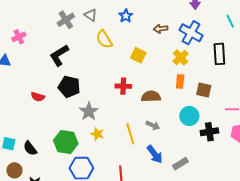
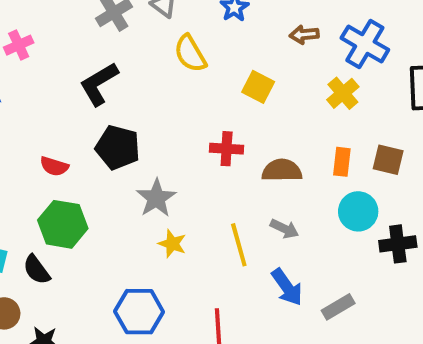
orange rectangle: (180, 82) -> (342, 162), moved
green hexagon: (66, 142) -> (63, 224), moved

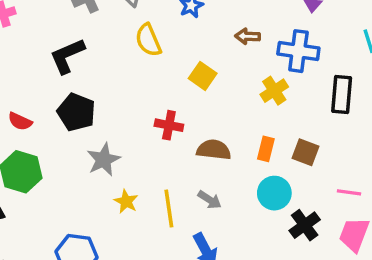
blue cross: (365, 44) -> (298, 51), turned -30
yellow star: (172, 244) -> (126, 201), moved
black cross: (398, 244) -> (305, 225), turned -36

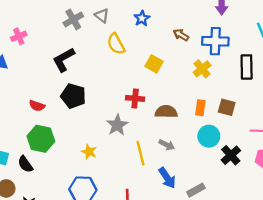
brown arrow: (248, 36) -> (181, 35), turned 35
gray star: (104, 160) -> (117, 125), moved
yellow star: (126, 201) -> (89, 152), moved

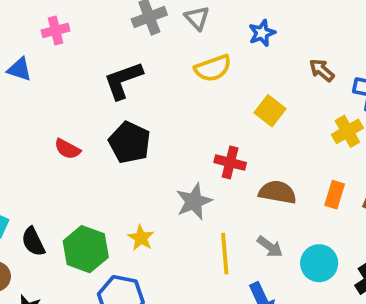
yellow semicircle: (116, 44) -> (213, 68), turned -90
cyan circle: (209, 136) -> (319, 263), moved
green hexagon: (41, 139) -> (86, 249), moved

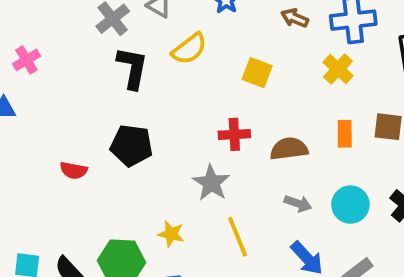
black L-shape: (123, 80) -> (132, 68), moved, turned 138
yellow line: (225, 254) -> (238, 237), moved

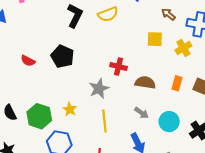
yellow square: (257, 73) -> (155, 39), moved, turned -35

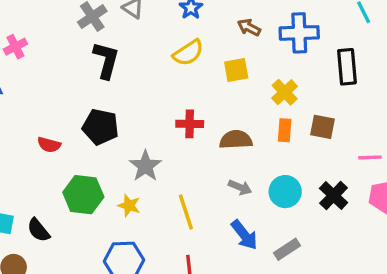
yellow semicircle: (108, 14) -> (188, 53), moved
yellow cross: (183, 48) -> (285, 92), moved
gray star: (99, 89) -> (145, 166), moved
green hexagon: (39, 116) -> (83, 195), moved

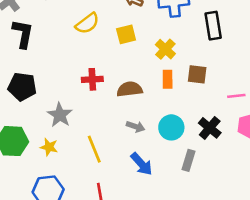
gray rectangle: (287, 249) -> (189, 160), moved, turned -36

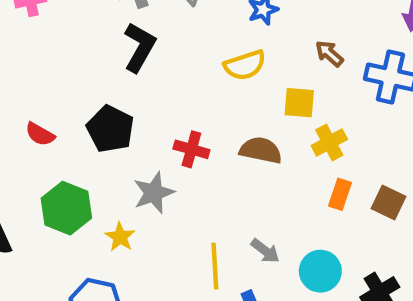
yellow cross: (165, 49) -> (329, 142), moved
red cross: (92, 79) -> (191, 149), moved
brown semicircle: (130, 89) -> (261, 150), moved
yellow line: (94, 149) -> (215, 266), moved

